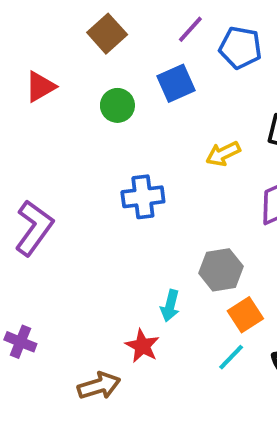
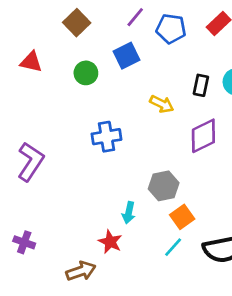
red triangle: (40, 87) -> (31, 62), turned 45
yellow arrow: (223, 154) -> (162, 104), turned -125

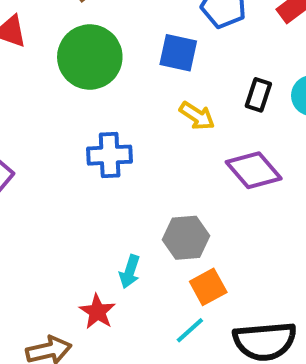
blue square: (127, 56) -> (178, 53), moved, turned 32
green circle: (86, 73) -> (90, 57), size x1.8
purple diamond: (203, 136) -> (254, 170), turned 69

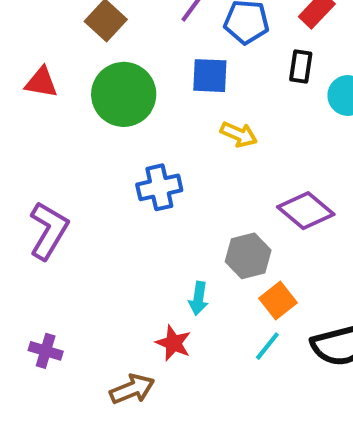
black rectangle: (258, 95) -> (301, 67), moved
purple diamond: (254, 170) -> (306, 211), moved

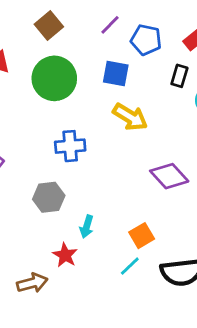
yellow arrow: (239, 134) -> (130, 117), size x1.4
gray hexagon: (248, 256) -> (49, 197), moved

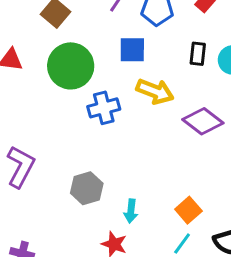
black rectangle: (179, 76) -> (198, 54), moved
blue cross: (70, 146) -> (104, 108), moved
purple diamond: (169, 176) -> (203, 121), moved

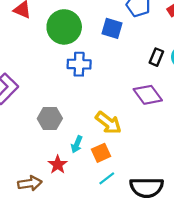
black rectangle: (198, 54) -> (156, 57), moved
yellow arrow: (155, 91) -> (108, 123), moved
orange square: (188, 210) -> (101, 153), moved

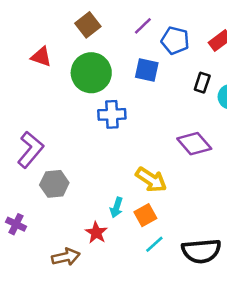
black rectangle: (156, 57) -> (202, 83), moved
gray hexagon: (50, 118) -> (54, 184), moved

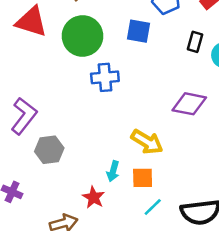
red triangle: (41, 57) -> (31, 22), size x1.5
purple diamond: (194, 144) -> (189, 104), turned -36
orange square: (145, 215) -> (143, 178), turned 30

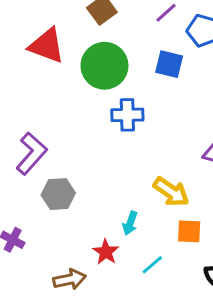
orange square: (143, 178) -> (189, 231), moved
cyan line: (153, 207) -> (152, 265), moved

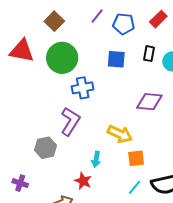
blue square: (169, 64) -> (116, 59), moved
purple L-shape: (31, 153) -> (70, 122), moved
cyan line: (152, 265) -> (135, 187), moved

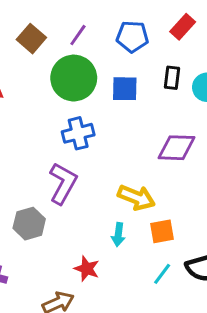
purple line: (97, 16) -> (78, 35), moved
green circle: (62, 58) -> (74, 78), moved
cyan arrow: (96, 159) -> (118, 235), moved

